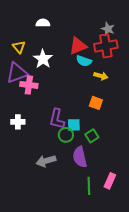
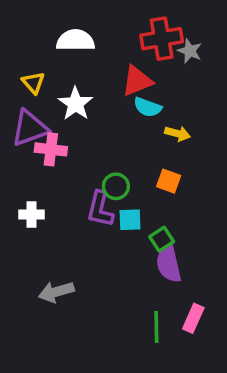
white semicircle: (43, 23) -> (75, 40), size x1.5
red cross: (106, 46) -> (162, 39), moved
green circle: (66, 135) -> (116, 186), moved
purple semicircle: (80, 157) -> (169, 264), moved
gray arrow: (46, 161) -> (56, 292), moved

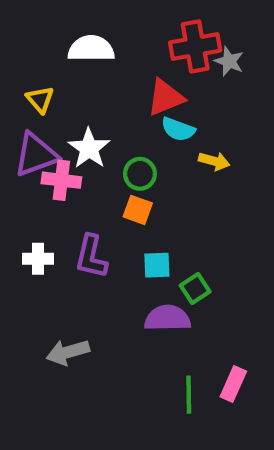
white star: (75, 104) -> (89, 148), moved
orange square: (169, 181) -> (138, 210), moved
green circle: (116, 186) -> (140, 174), moved
purple L-shape: (100, 209) -> (91, 257), moved
purple semicircle: (169, 264) -> (168, 318), moved, turned 102

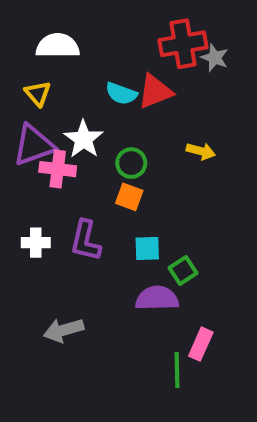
white semicircle: (91, 49) -> (58, 46), moved
cyan semicircle: (178, 129) -> (121, 93), moved
pink rectangle: (233, 384) -> (201, 344), moved

